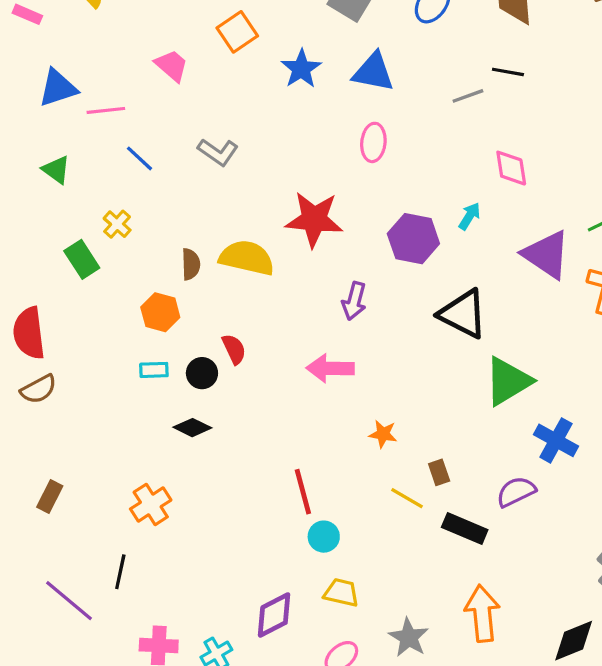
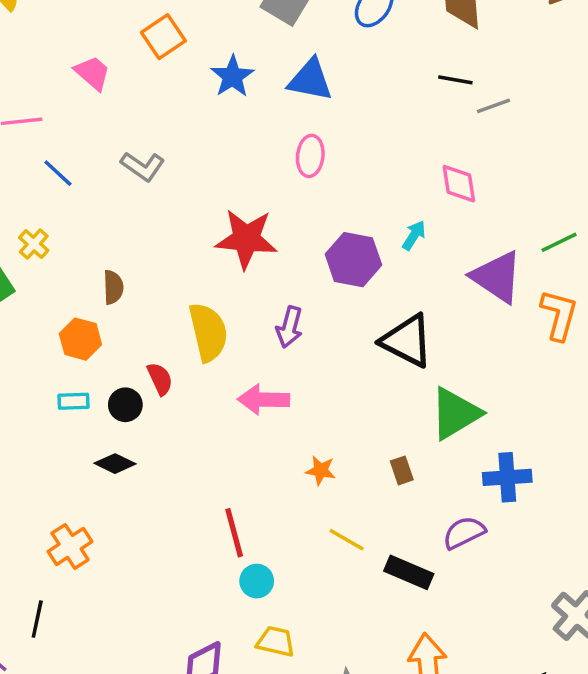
gray line: (468, 96) -> (493, 106), moved
yellow semicircle: (247, 258) -> (208, 332), moved, turned 64
blue cross: (556, 440) -> (507, 477), turned -33
brown rectangle: (439, 472) -> (402, 470), moved

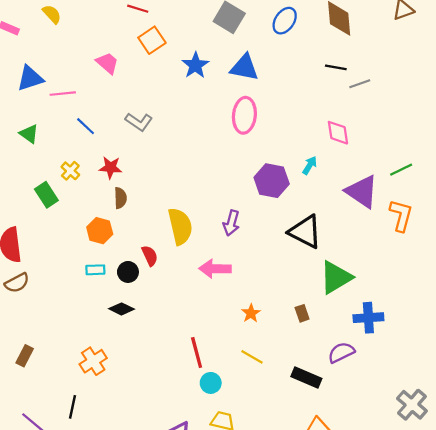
pink ellipse: (310, 156) -> (244, 115), size x1.4
red star: (246, 239) -> (111, 168), moved, size x0.6
orange star: (321, 470) -> (251, 313), turned 30
yellow line: (347, 540) -> (252, 357), moved

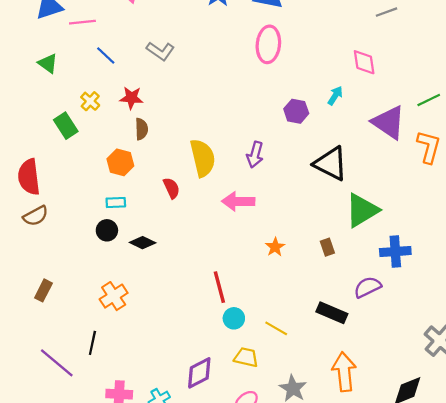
purple hexagon: (272, 181) -> (296, 111), size x0.7
black circle: (128, 272) -> (107, 230), moved
yellow line: (252, 357) -> (276, 328), moved

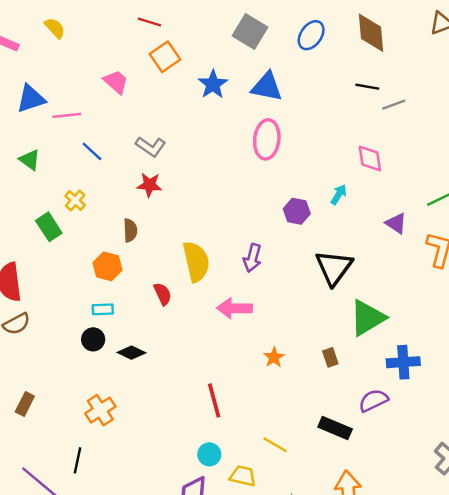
red star: (131, 98) -> (149, 185), moved
purple triangle: (389, 122) -> (396, 223), size x0.6
black triangle: (331, 164) -> (334, 268), turned 39
cyan circle: (234, 318) -> (209, 454), moved

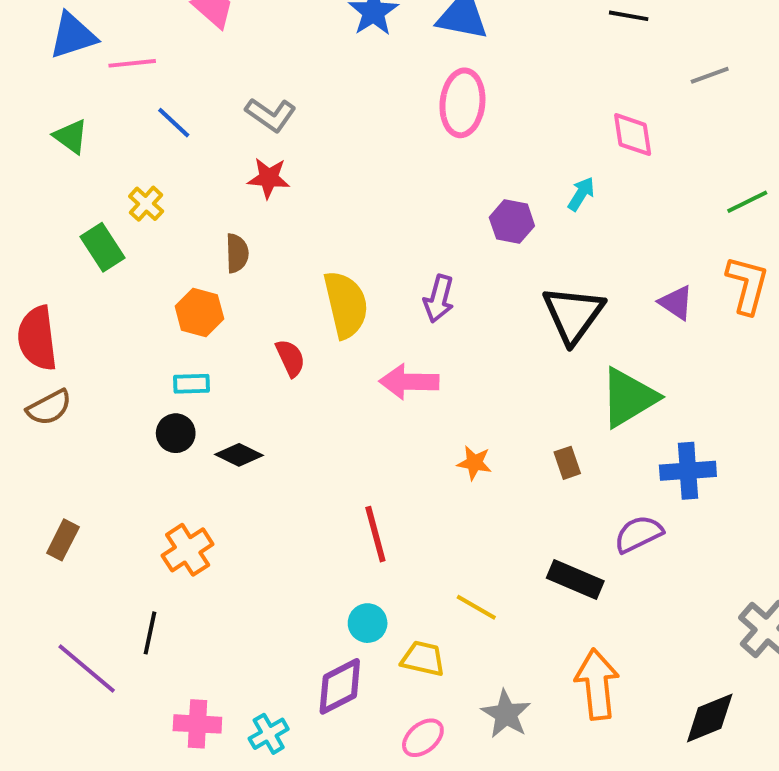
gray line: (394, 105) -> (710, 75), moved
purple triangle: (396, 223) -> (676, 303), moved
orange star: (274, 357) -> (474, 463), turned -30

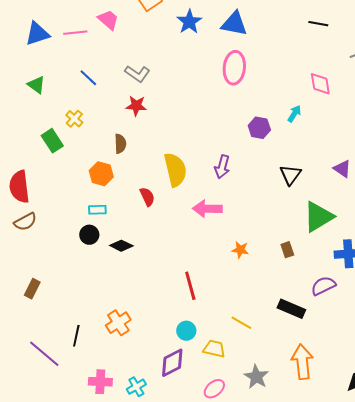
pink line: (132, 63) -> (75, 33), moved
black triangle: (573, 314) -> (290, 175), size x0.7
orange cross: (188, 550) -> (118, 323), moved

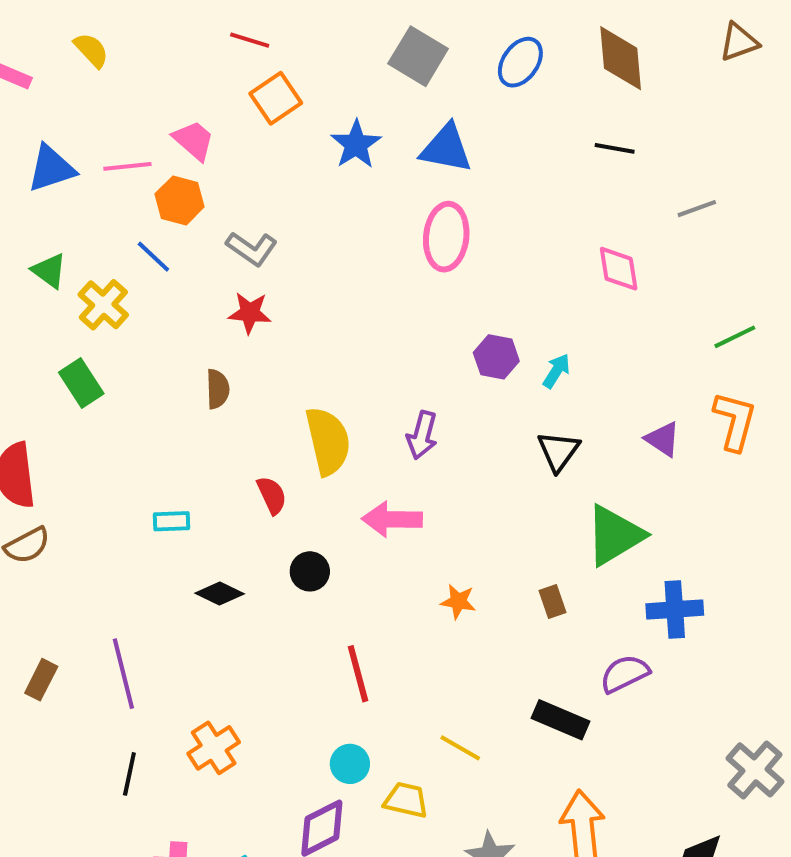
cyan arrow: (294, 114) -> (556, 371), moved
yellow cross: (74, 119) -> (103, 305), moved, size x1.4
orange hexagon: (101, 174) -> (180, 200), moved
black circle: (89, 235) -> (310, 571), moved
purple line: (44, 354) -> (123, 674), moved, turned 36

